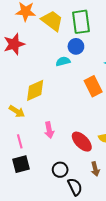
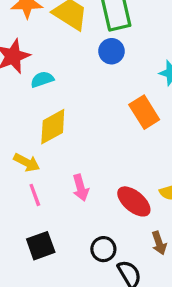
cyan semicircle: (63, 61) -> (42, 79), moved
pink line: (20, 141) -> (35, 195), moved

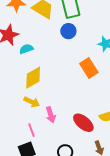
yellow arrow: (27, 162) -> (32, 102), moved
pink line: (35, 195) -> (32, 130), moved

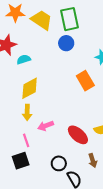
yellow arrow: (32, 102) -> (27, 112), turned 63
pink arrow: (51, 115) -> (46, 126), turned 84

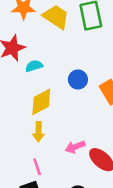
blue circle: (66, 43) -> (78, 80), moved
pink arrow: (46, 126) -> (75, 147), moved

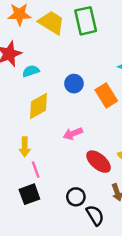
yellow arrow: (38, 132) -> (25, 147), moved
pink arrow: (75, 147) -> (73, 134), moved

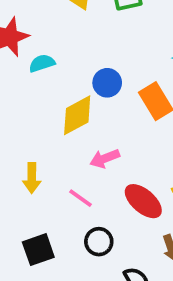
yellow diamond: (39, 106) -> (77, 115), moved
pink line: (36, 170) -> (80, 198), moved, turned -35
black circle: (76, 197) -> (99, 242), moved

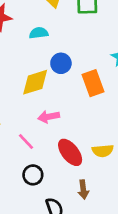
cyan semicircle: (42, 63) -> (39, 33), moved

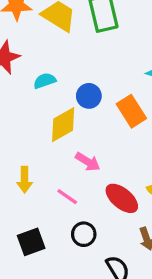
cyan semicircle: (39, 33) -> (45, 81), moved
pink arrow: (49, 117) -> (88, 162), turned -126

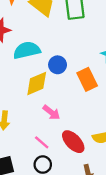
cyan semicircle: (45, 81) -> (27, 50), size x1.6
pink line: (67, 197) -> (42, 142), moved

